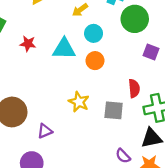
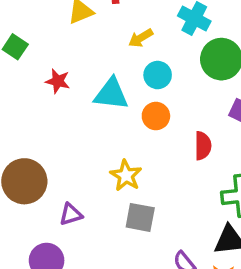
red semicircle: (134, 88) -> (203, 146), moved
gray square: (114, 110) -> (140, 217), moved

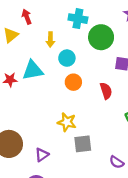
yellow arrow: (141, 38) -> (50, 40), turned -40
cyan triangle: (111, 94) -> (33, 70), moved

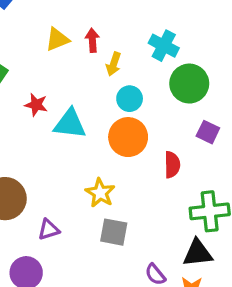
red arrow: (27, 17) -> (92, 40), moved
cyan triangle: (33, 70) -> (70, 124), moved
orange circle: (73, 82) -> (128, 137), size x1.5

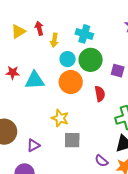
cyan cross: (164, 46) -> (84, 34), moved
green circle: (189, 84) -> (91, 60), moved

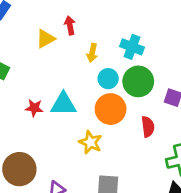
red arrow: (39, 28) -> (70, 25), moved
red star: (13, 73) -> (34, 108), moved
yellow star: (60, 118) -> (90, 142), moved

